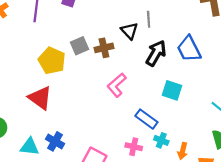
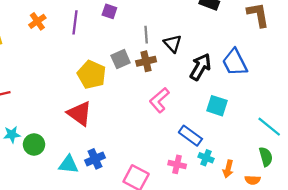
gray line: (149, 19) -> (146, 35), moved
blue cross: (55, 141) -> (95, 159), turned 36

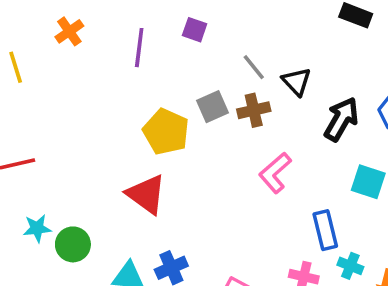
orange cross: (37, 21) -> (69, 31), moved
gray line: (146, 35) -> (254, 67), turned -35
blue rectangle: (190, 136) -> (325, 230), turned 40

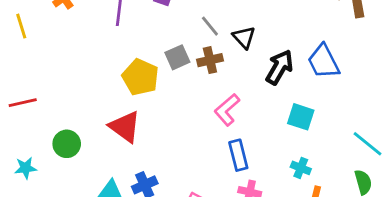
cyan star: (37, 228) -> (26, 168), moved
blue rectangle: (325, 230) -> (238, 155), moved
green circle: (73, 244) -> (67, 144), moved
cyan cross: (350, 266) -> (301, 168), moved

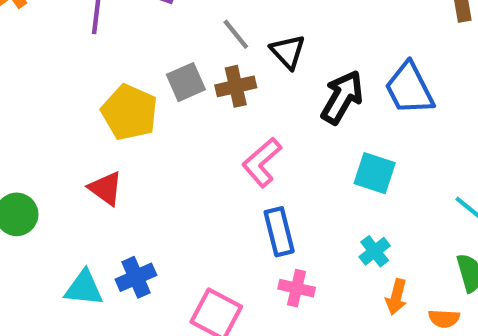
red triangle: (125, 127) -> (106, 188), size x0.7
cyan cross: (301, 168) -> (375, 251), turned 30

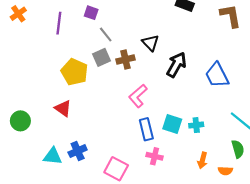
gray line: (236, 34) -> (106, 35), moved
blue trapezoid: (409, 89) -> (217, 75), moved
cyan square: (375, 173) -> (172, 124), moved
cyan cross: (375, 251) -> (196, 125), moved, turned 32

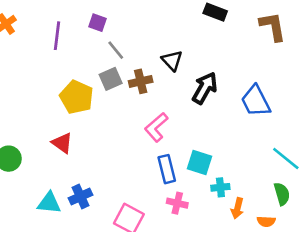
cyan cross: (196, 125) -> (220, 187), moved

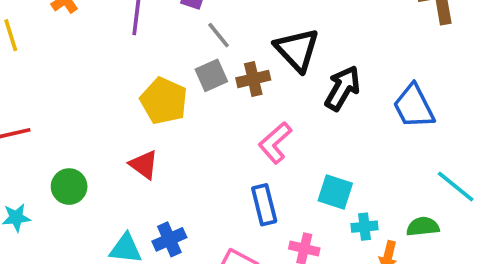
black triangle: (172, 61) -> (297, 50), size x1.5
blue rectangle: (167, 169) -> (264, 205), moved
green semicircle: (282, 194) -> (423, 227), moved, turned -80

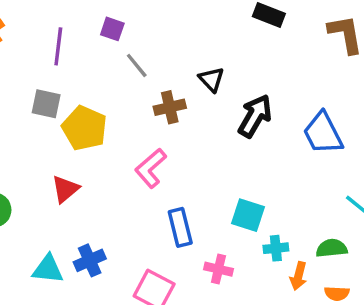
black triangle: (297, 50) -> (211, 79), size x0.6
gray square: (211, 75) -> (46, 104), moved, turned 36
pink L-shape: (275, 143) -> (151, 168), moved
red triangle: (144, 165) -> (65, 189), turned 44

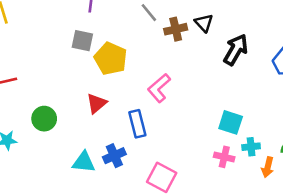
brown cross: (170, 107) -> (176, 29), moved
blue rectangle: (180, 227) -> (137, 124), moved
pink cross: (218, 269) -> (224, 157), moved

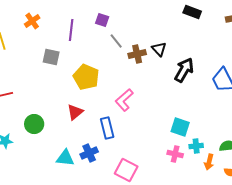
gray square: (82, 41) -> (51, 57), moved

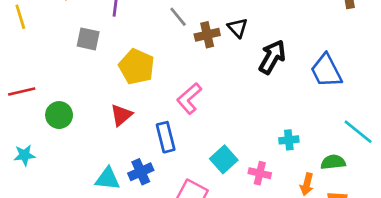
green circle: (34, 124) -> (59, 115), moved
cyan square: (180, 127) -> (224, 159), moved, turned 30
cyan cross: (196, 146) -> (289, 140), moved

